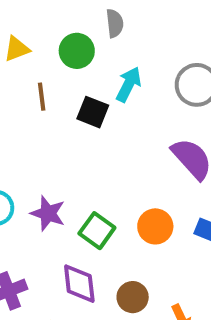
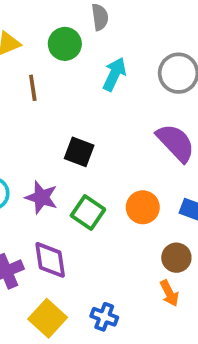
black square: (93, 112) -> (79, 152), moved
purple diamond: (79, 284) -> (50, 260), moved
brown circle: (133, 297) -> (176, 258), moved

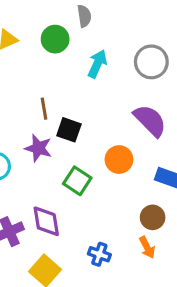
brown line: (33, 88) -> (44, 109), moved
purple star: (41, 197) -> (38, 148), moved
orange circle: (143, 207) -> (119, 160), moved
blue cross: (104, 317) -> (99, 254), moved

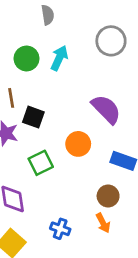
green circle: (55, 39) -> (27, 58), moved
gray circle: (151, 62) -> (111, 41), moved
green square: (77, 181) -> (41, 163), turned 30

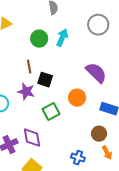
orange arrow: (103, 223) -> (107, 153), moved
blue cross: (60, 229) -> (78, 158), moved

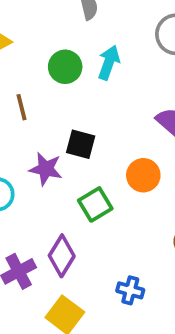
brown line: (29, 67) -> (21, 107), moved
purple diamond: (32, 138) -> (62, 256), turned 45
blue cross: (78, 158) -> (130, 290), moved

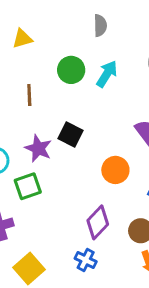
green square: (95, 204) -> (28, 186), moved
purple diamond: (62, 256) -> (98, 222), moved

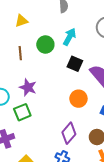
yellow triangle: (22, 39) -> (21, 21), moved
green circle: (71, 70) -> (45, 44), moved
black square: (70, 135) -> (75, 64), moved

